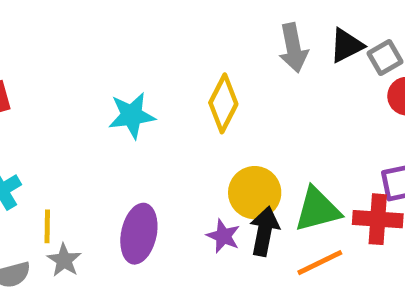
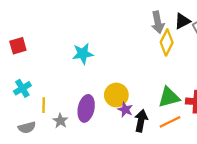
yellow diamond: (223, 103) -> (167, 42), moved
yellow circle: (255, 193) -> (116, 95), moved
black arrow: (264, 231) -> (141, 121), moved
gray star: (64, 260) -> (60, 121), moved

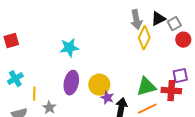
purple ellipse: (86, 108) -> (71, 83), moved

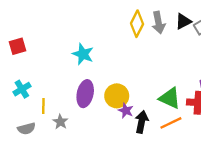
yellow diamond: (144, 38) -> (137, 24), moved
cyan star: (69, 48) -> (83, 54), turned 30
green triangle: (146, 87) -> (170, 98), turned 40

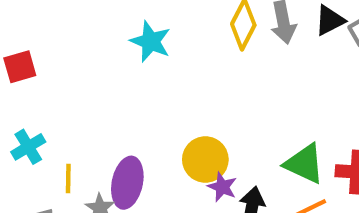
cyan star: (83, 54) -> (151, 41), moved
purple ellipse: (85, 94) -> (127, 183), moved

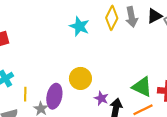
cyan star: (151, 41) -> (79, 26), moved
yellow circle: (205, 159) -> (80, 78), moved

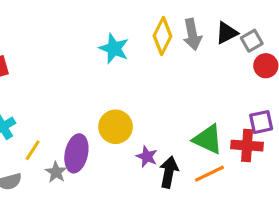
yellow line: (25, 94) -> (33, 150), turned 32

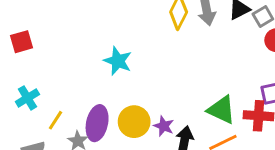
cyan star: (114, 49) -> (118, 61), moved
yellow circle: (116, 127) -> (134, 122), moved

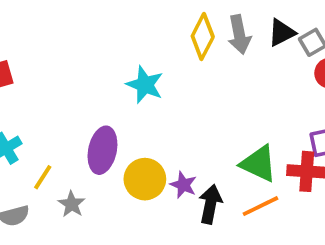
cyan star: (118, 61) -> (145, 85), moved
purple ellipse: (97, 123) -> (102, 150), moved

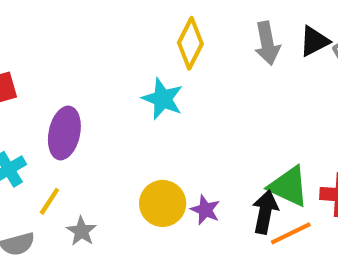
yellow diamond: (203, 37) -> (190, 43), moved
purple ellipse: (102, 150) -> (64, 133), moved
black arrow: (210, 204) -> (265, 212), moved

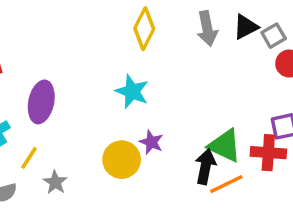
cyan star: (163, 99) -> (132, 91), moved
purple star: (205, 210) -> (151, 142), moved

